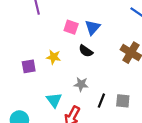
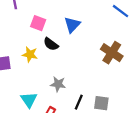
pink square: (71, 27) -> (38, 23), moved
black semicircle: (86, 51) -> (51, 44), moved

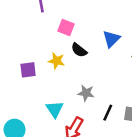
blue triangle: (72, 25) -> (111, 39), moved

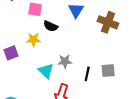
cyan triangle: (55, 109) -> (46, 71), moved

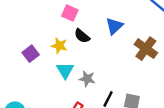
purple square: (11, 53) -> (31, 54), turned -32
cyan triangle: (46, 71) -> (65, 70), moved

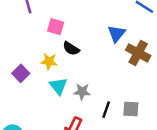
blue triangle: (114, 26) -> (117, 34), moved

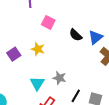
black semicircle: (71, 48) -> (76, 35), moved
cyan triangle: (58, 86) -> (37, 83), moved

